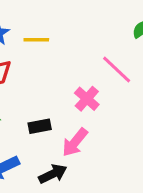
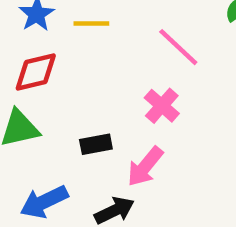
pink line: (117, 69) -> (178, 47), moved

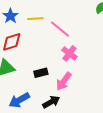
pink line: (178, 47) -> (60, 29), moved

